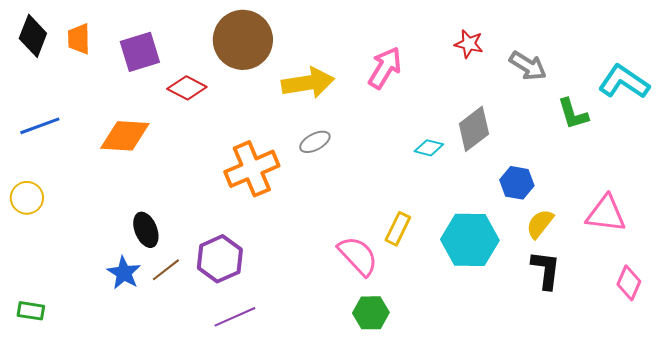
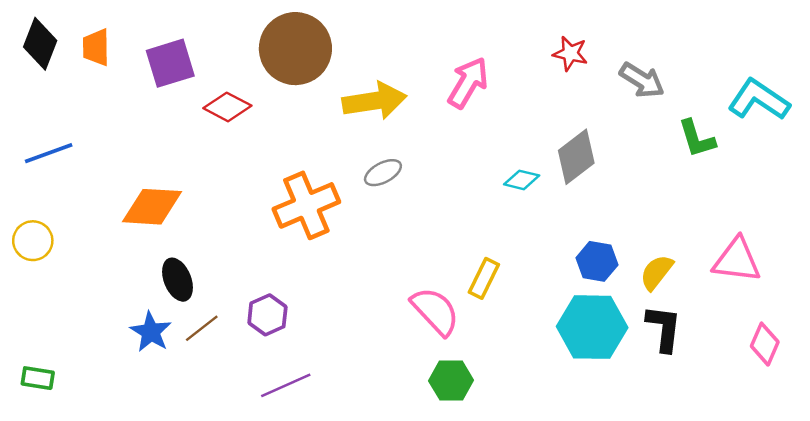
orange diamond: (125, 136) -> (152, 207), moved
blue hexagon: (517, 183) -> (597, 261), moved
cyan hexagon: (470, 240) -> (592, 327), moved
purple hexagon: (220, 259) -> (267, 315), size x0.7

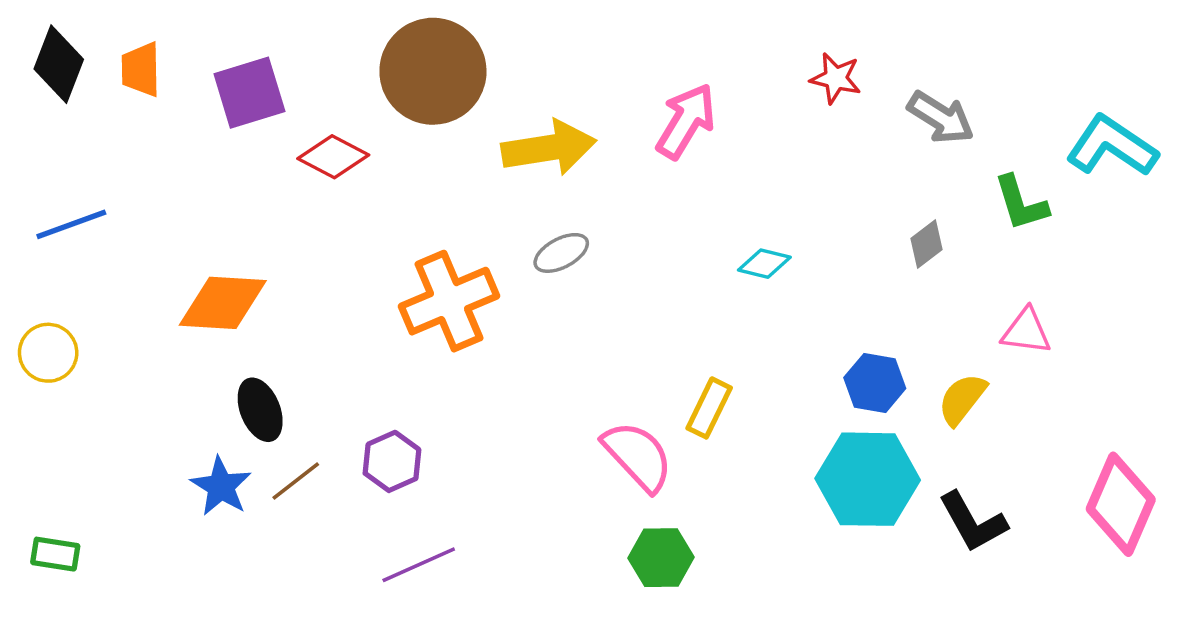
gray diamond: (576, 157) -> (926, 244), moved, size x0.6
pink triangle: (737, 260) -> (1026, 331), moved, size x0.7
black L-shape: (664, 328) -> (973, 522), moved, turned 144
pink diamond: (765, 344) -> (1121, 504), size x1.6

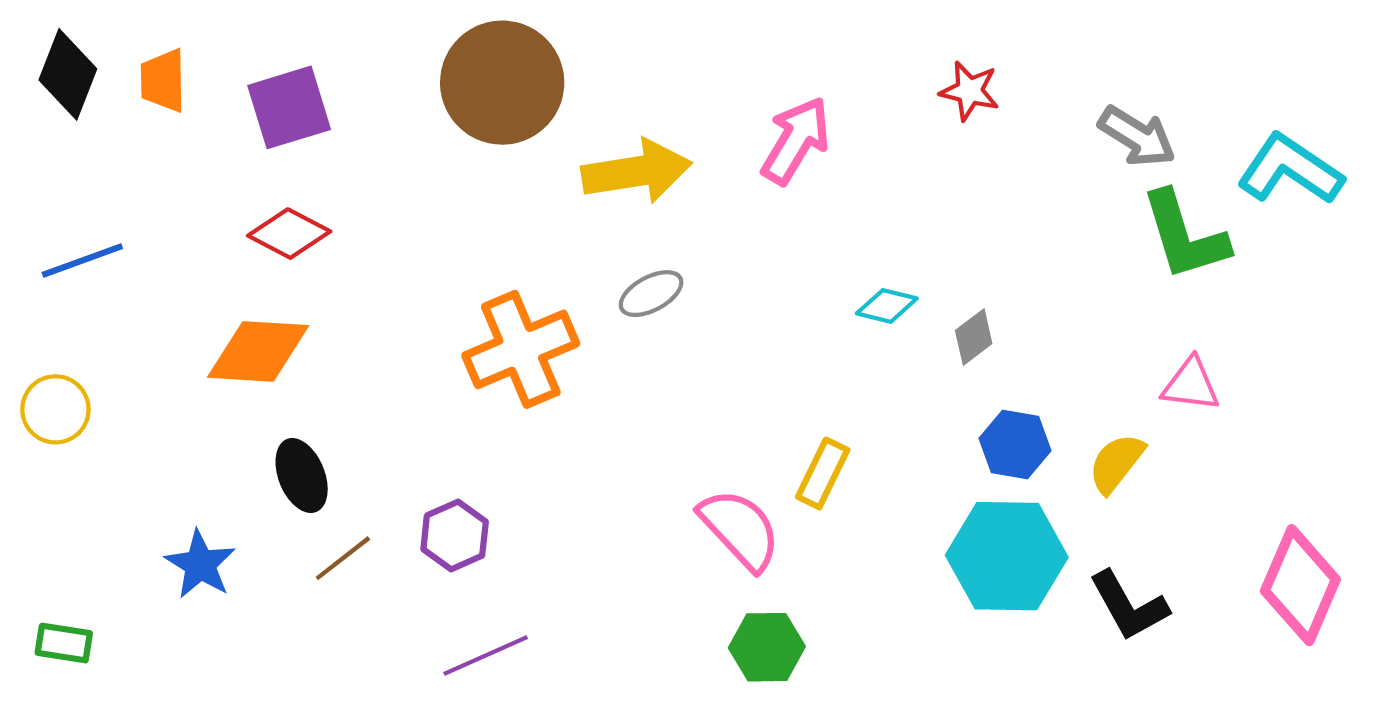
gray arrow: (941, 118) -> (1137, 136), moved
red diamond: (333, 157) -> (289, 234), moved
green L-shape: (1021, 203) -> (1185, 236), size x1.4
gray diamond: (926, 244) -> (974, 337), moved
blue star: (221, 486) -> (200, 564), moved

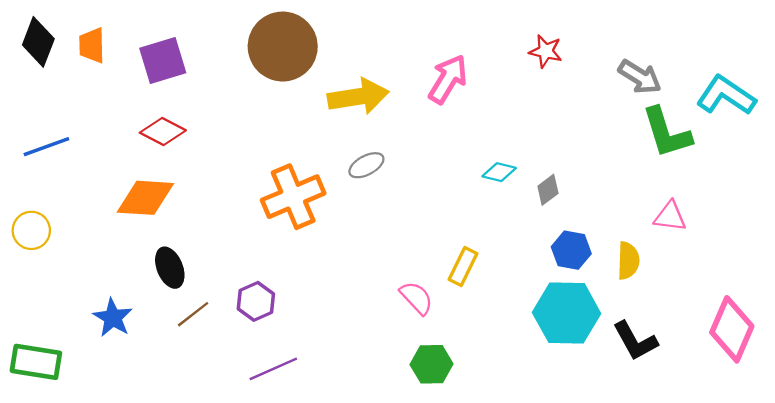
yellow semicircle: (1116, 463) -> (628, 261), turned 144
pink semicircle: (740, 529) -> (416, 298), size x0.7
green rectangle: (64, 643) -> (36, 362), size x1.6

